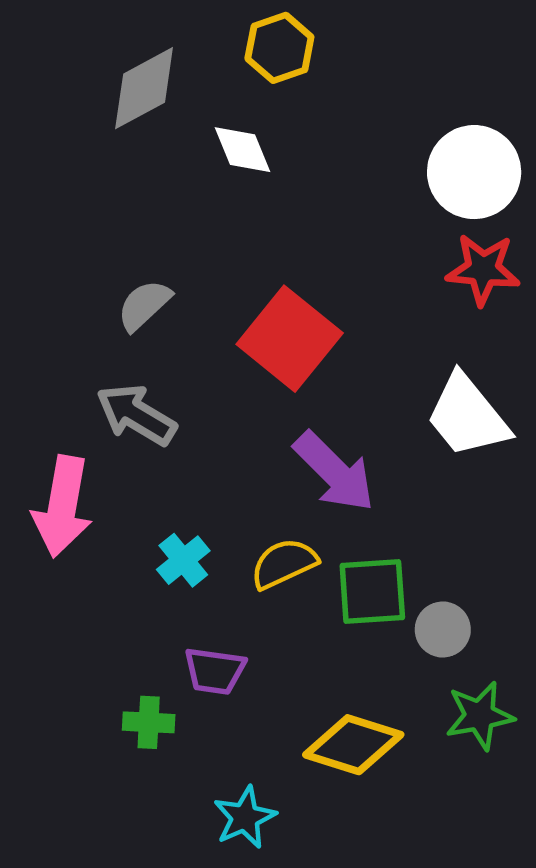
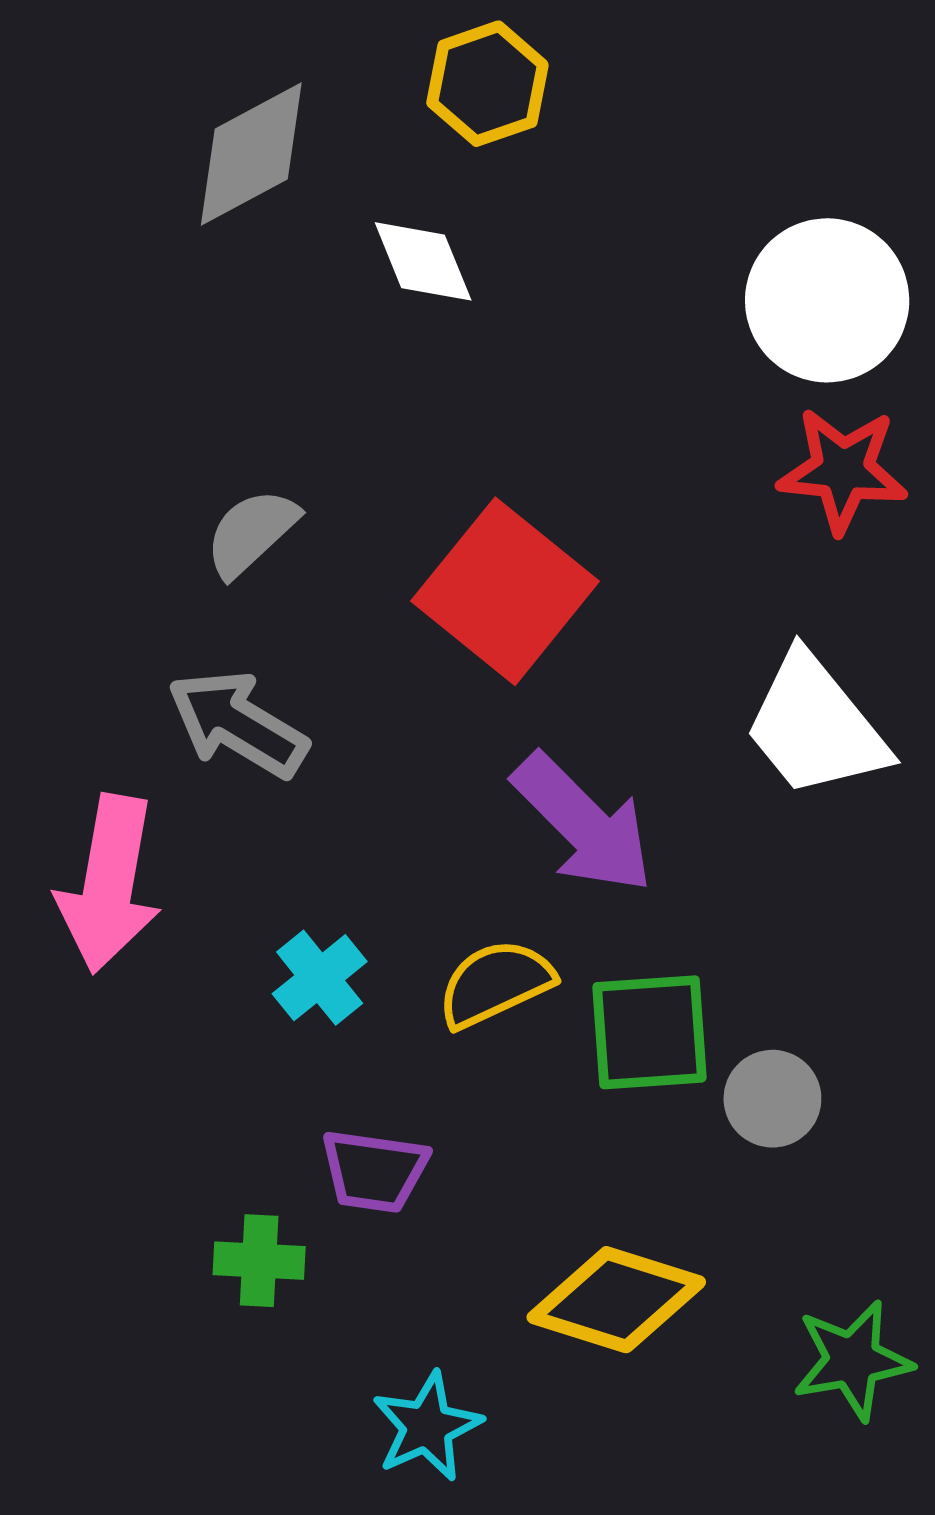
green star: (480, 716) -> (852, 1360), moved

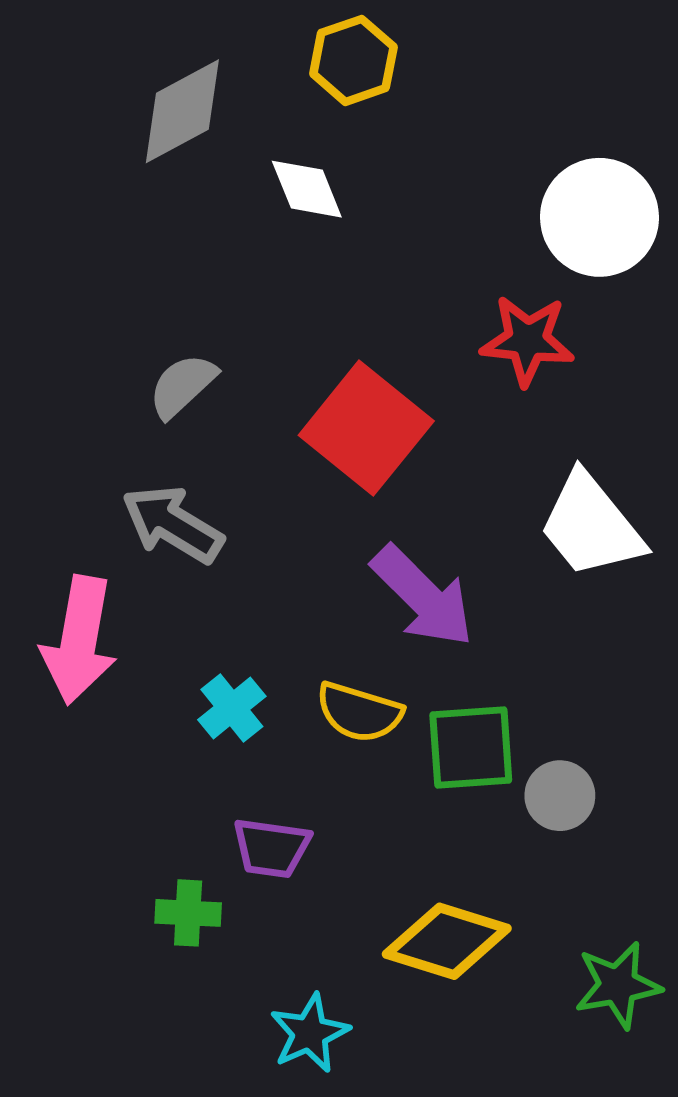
red star: (843, 470) -> (527, 340), moved
yellow semicircle: (495, 983) -> (359, 712), turned -138

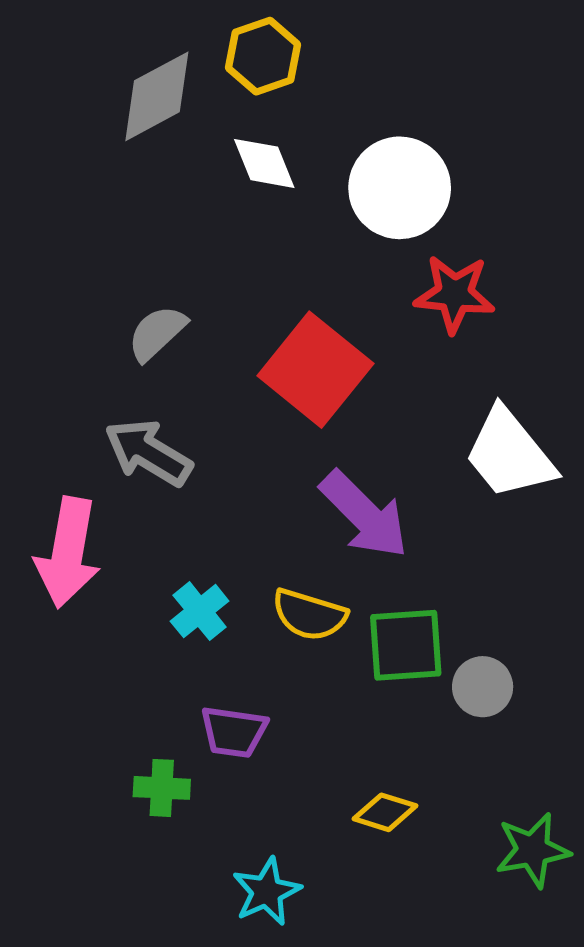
yellow hexagon: (353, 60) -> (263, 56), moved
white circle: (599, 217) -> (400, 188), moved
yellow diamond: (447, 941) -> (385, 812), size x0.6

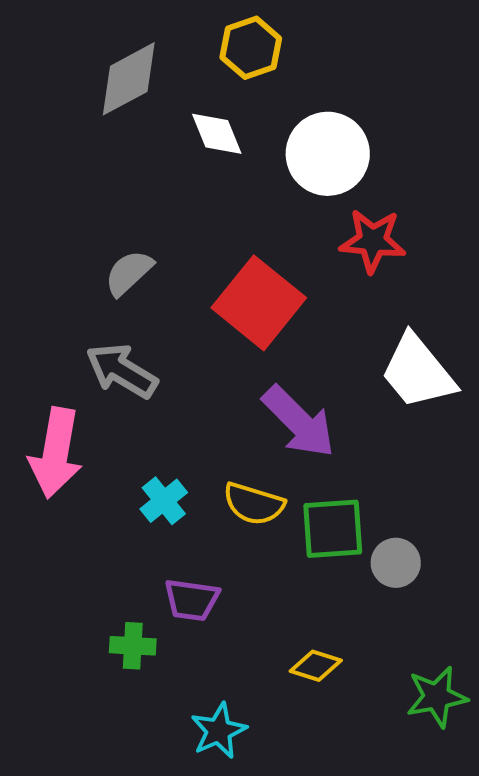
yellow hexagon: (263, 56) -> (251, 48), moved

